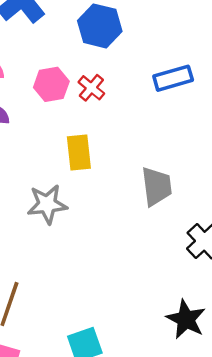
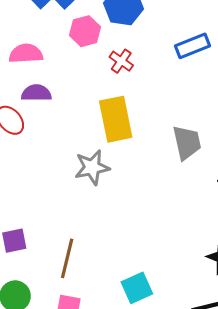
pink hexagon: (51, 84) -> (85, 31), moved
yellow rectangle: (79, 152) -> (116, 119), size x1.4

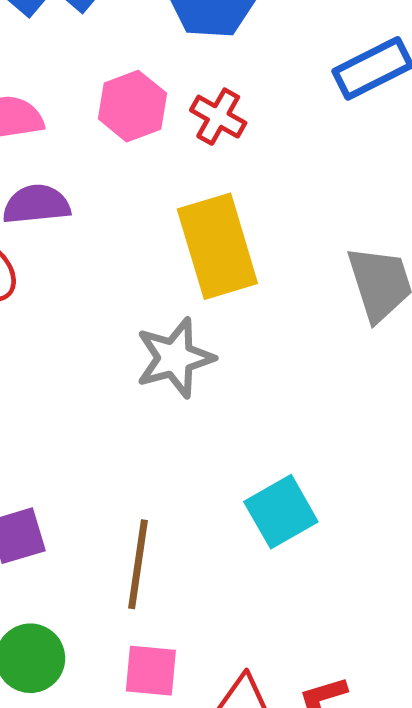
pink hexagon: (85, 31) -> (132, 106), moved
cyan square: (137, 288) -> (281, 512), moved

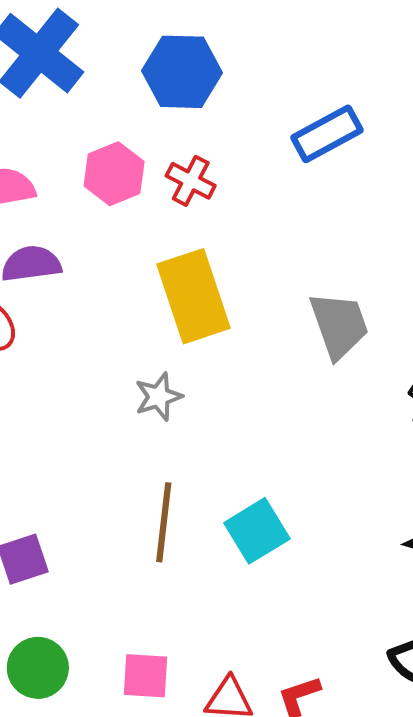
gray star: (175, 358) -> (159, 397), size x0.7
brown line: (138, 564) -> (164, 522), moved

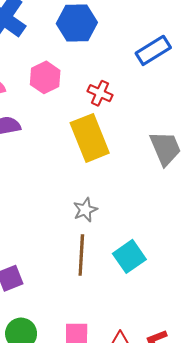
red cross: (191, 181) -> (100, 93), moved
gray star: (159, 397) -> (85, 210), moved

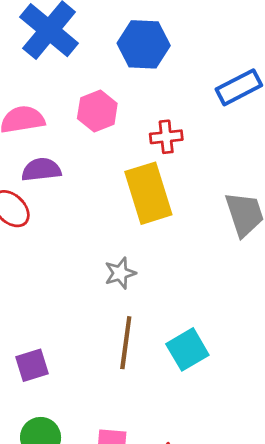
red cross: (100, 93) -> (166, 137), turned -35
gray star: (85, 210) -> (120, 273), moved

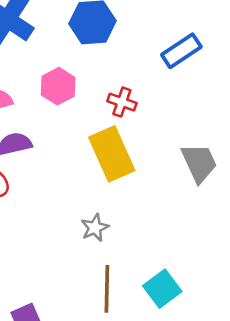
red cross: (166, 137) -> (122, 102), turned 32

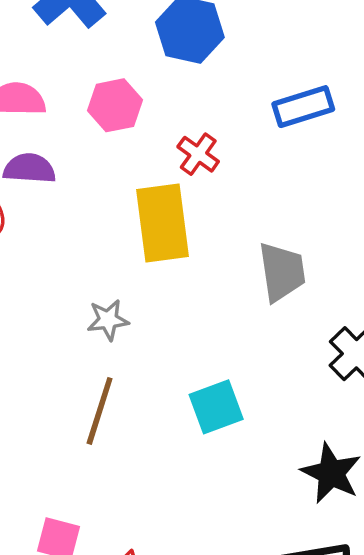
cyan square: (162, 289) -> (216, 407), moved

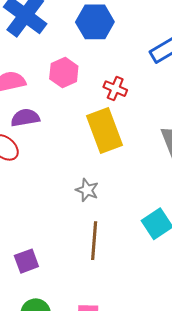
gray star: (108, 320) -> (87, 190), turned -30

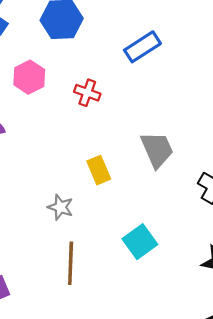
yellow rectangle: (104, 131) -> (99, 170), moved, size x0.6

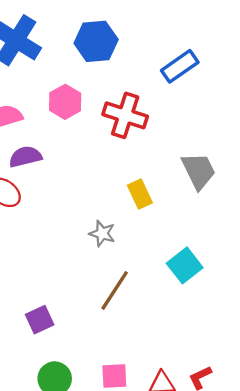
red cross: (87, 93) -> (125, 115), size x1.6
brown line: (71, 263) -> (115, 290), turned 33

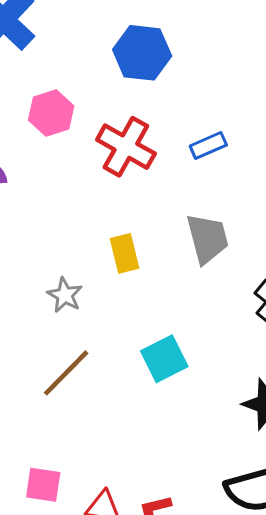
blue hexagon: (96, 41) -> (142, 53), moved
blue rectangle: (180, 66) -> (208, 146), moved, size x0.7

